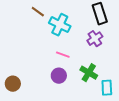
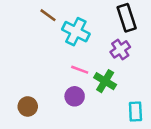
green cross: (89, 73) -> (105, 81), moved
brown circle: (13, 84) -> (28, 106), moved

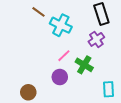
pink line: (80, 70) -> (64, 56), turned -64
brown circle: (28, 106) -> (28, 92), moved

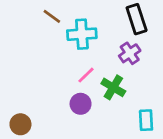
cyan cross: (61, 25) -> (82, 34), turned -30
brown circle: (28, 92) -> (20, 124), moved

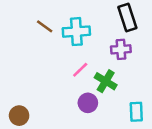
brown line: (52, 16) -> (45, 26), moved
purple cross: (130, 53) -> (121, 49), turned 30
purple circle: (81, 104) -> (88, 103), moved

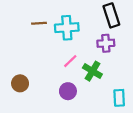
brown line: (45, 26) -> (39, 23), turned -40
purple circle: (88, 103) -> (68, 91), moved
brown circle: (19, 116) -> (20, 83), moved

